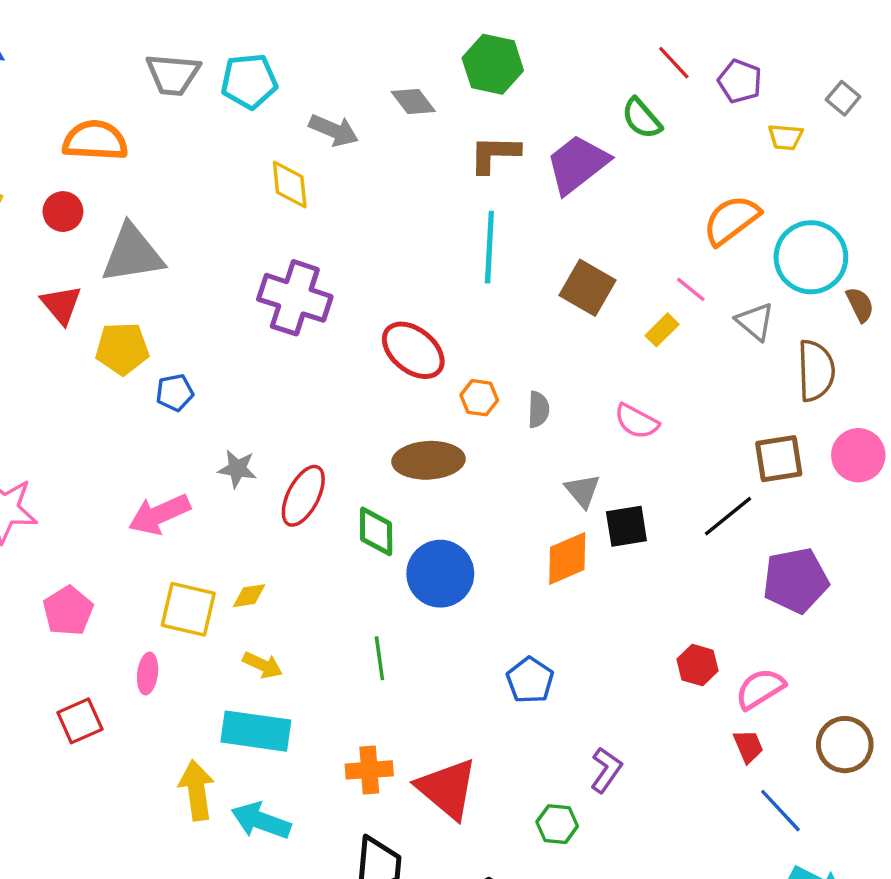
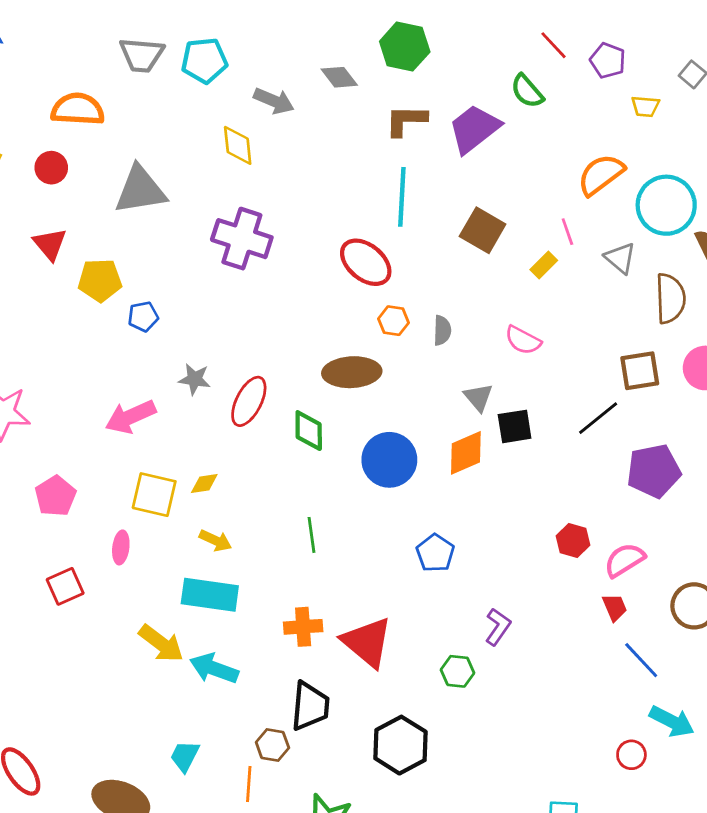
gray triangle: (132, 254) -> (140, 190), moved
pink line: (691, 289) -> (567, 232), turned 32
red ellipse: (413, 350) -> (366, 262), moved
blue circle: (440, 574) -> (389, 460), moved
yellow arrow: (197, 790) -> (161, 643), turned 135

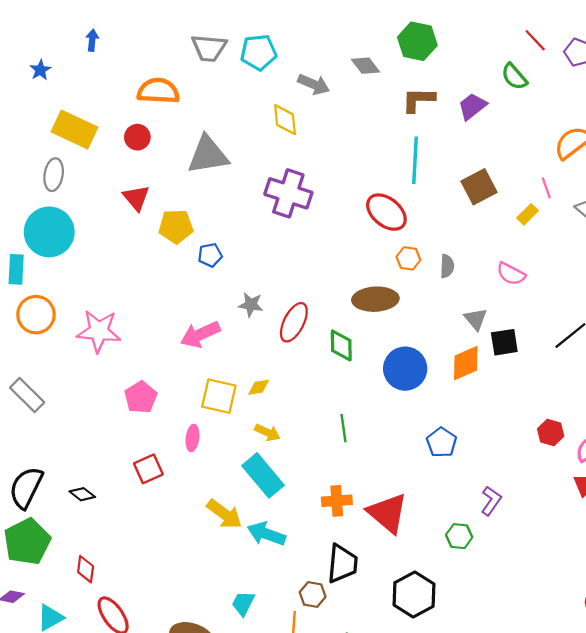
purple trapezoid: (474, 129) -> (472, 106), size x0.7
brown square: (483, 230) -> (479, 187), turned 32
cyan rectangle: (210, 595) -> (263, 475), turned 42

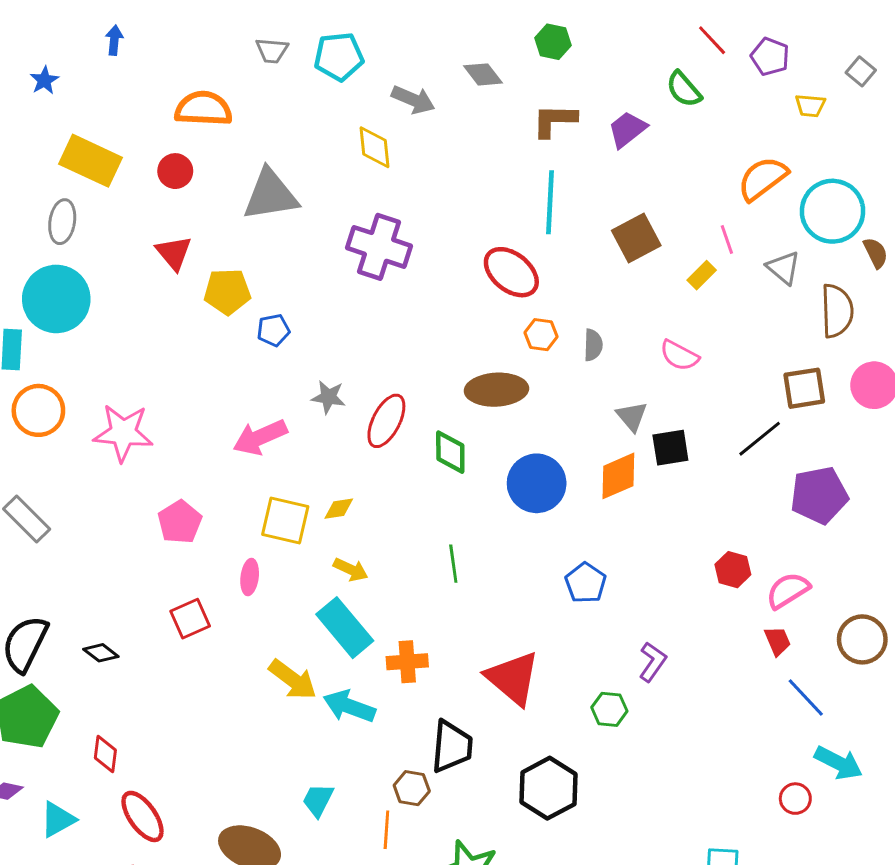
green hexagon: (417, 41) -> (553, 42), size x0.7
gray trapezoid: (209, 48) -> (272, 51), size x0.7
orange cross: (337, 501) -> (407, 662), moved

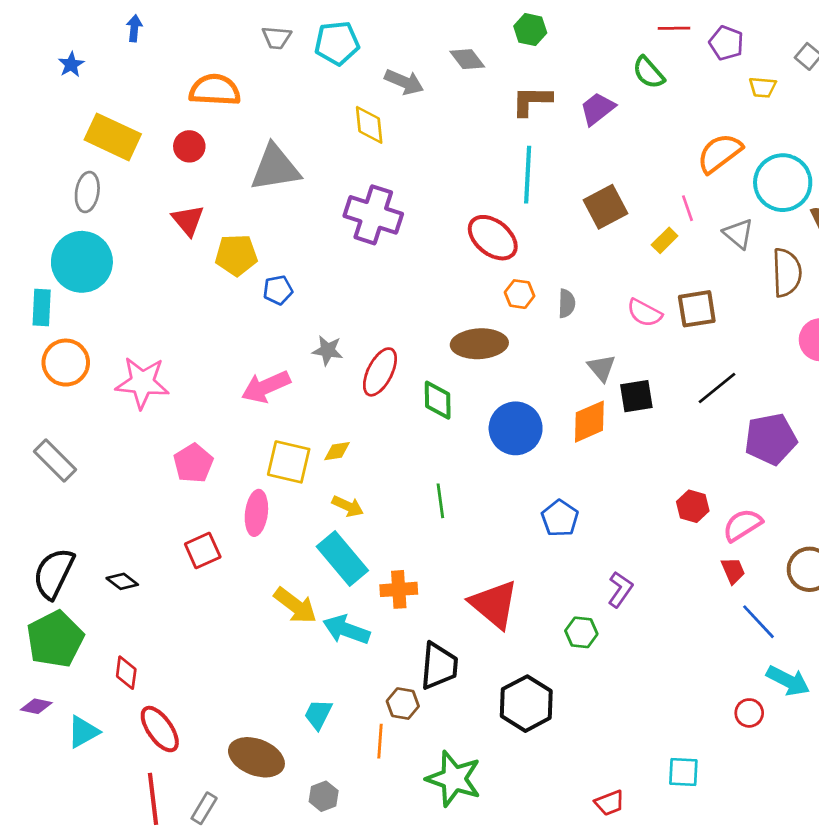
red line: (712, 40) -> (674, 28), turned -48
brown square: (804, 388) -> (697, 309), moved
pink ellipse: (250, 577) -> (256, 513), size x1.4

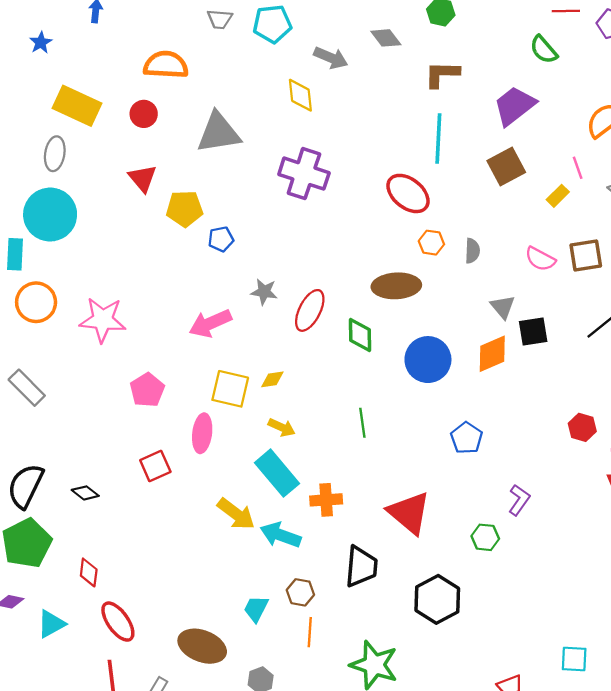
purple trapezoid: (597, 109) -> (514, 106), moved, size x1.4
brown hexagon: (403, 704) -> (300, 592), moved

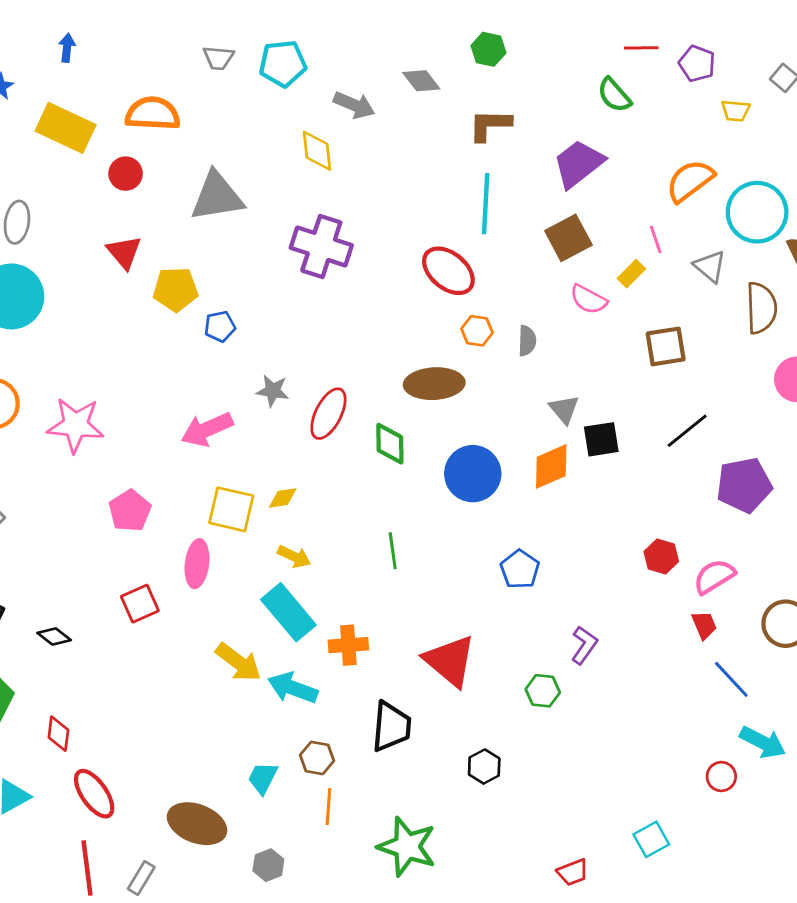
yellow rectangle: (77, 106) -> (66, 128), moved
pink semicircle: (540, 259) -> (588, 299), moved
black hexagon: (437, 599) -> (484, 767), size x0.6
cyan square: (574, 659) -> (651, 839), turned -32

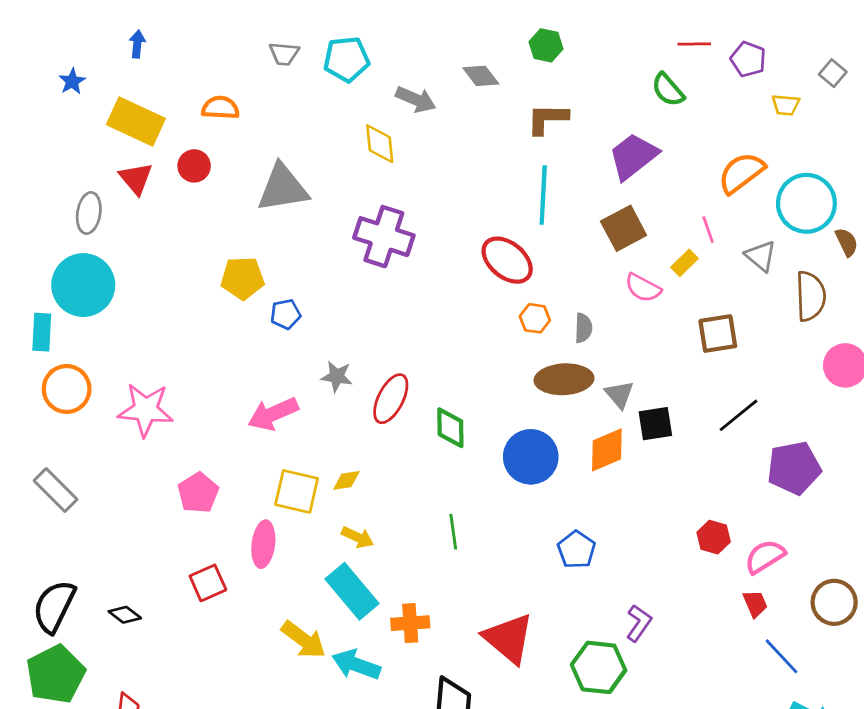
orange semicircle: (153, 114) -> (220, 108), size x0.7
red triangle: (124, 252) -> (136, 178), moved
brown ellipse: (434, 384) -> (564, 379), moved
green hexagon: (543, 691) -> (599, 667), size x1.6

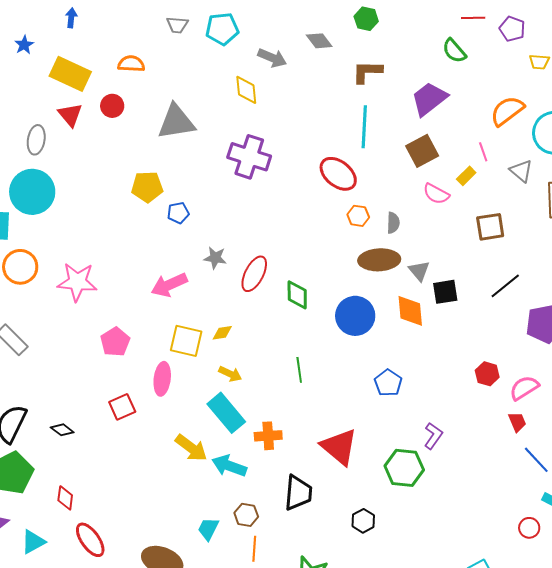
orange diamond: (607, 450) -> (410, 311), turned -72

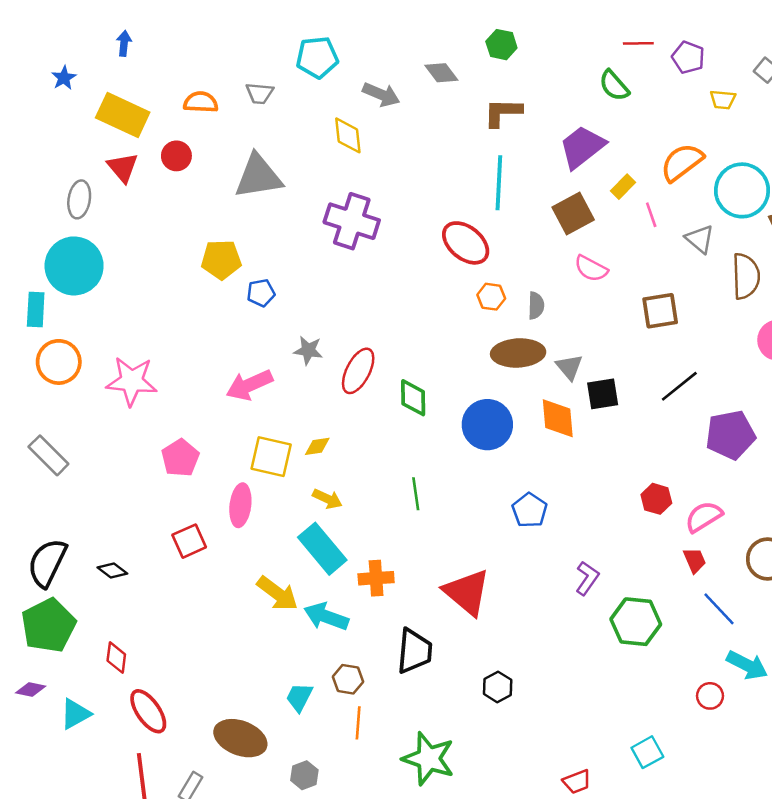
gray trapezoid: (177, 25) -> (260, 93), moved
yellow rectangle: (466, 176) -> (623, 187), moved
green hexagon: (404, 468) -> (636, 622), moved

